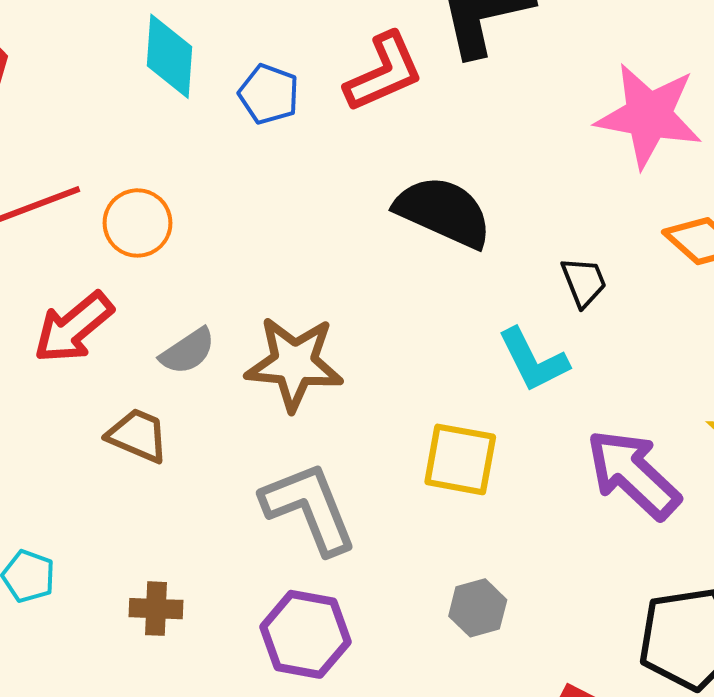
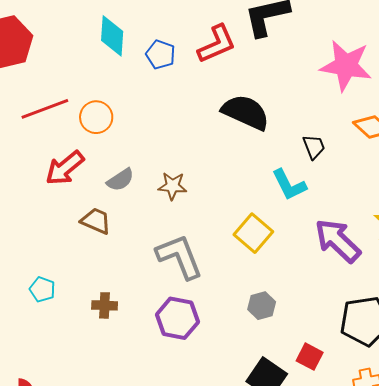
brown star: (294, 363) -> (172, 186), size x0.6
yellow square: (460, 459) -> (253, 233), turned 30

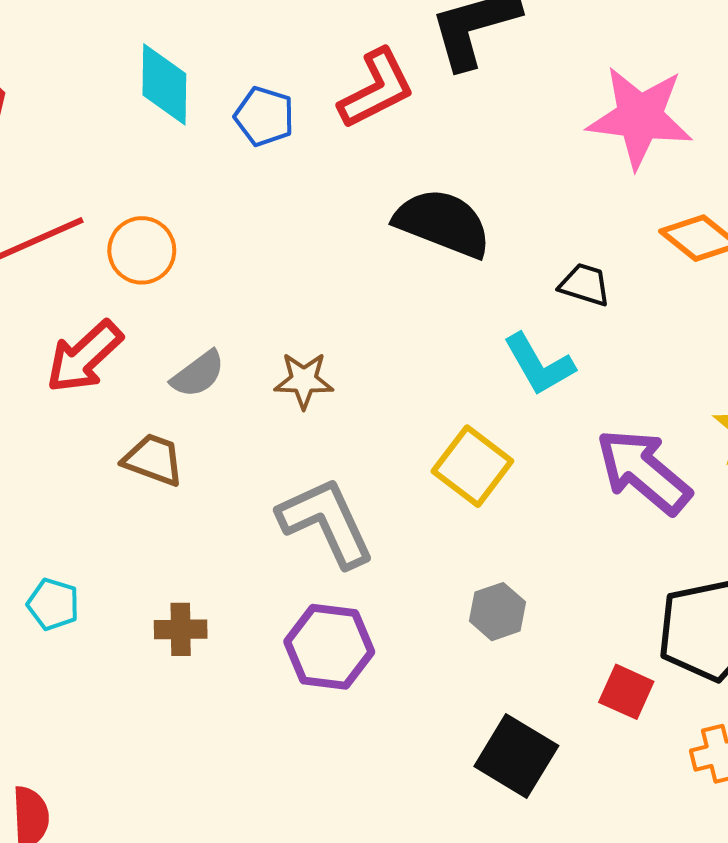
black trapezoid: (314, 147) -> (585, 285), turned -48
red square: (310, 357) -> (626, 692), moved

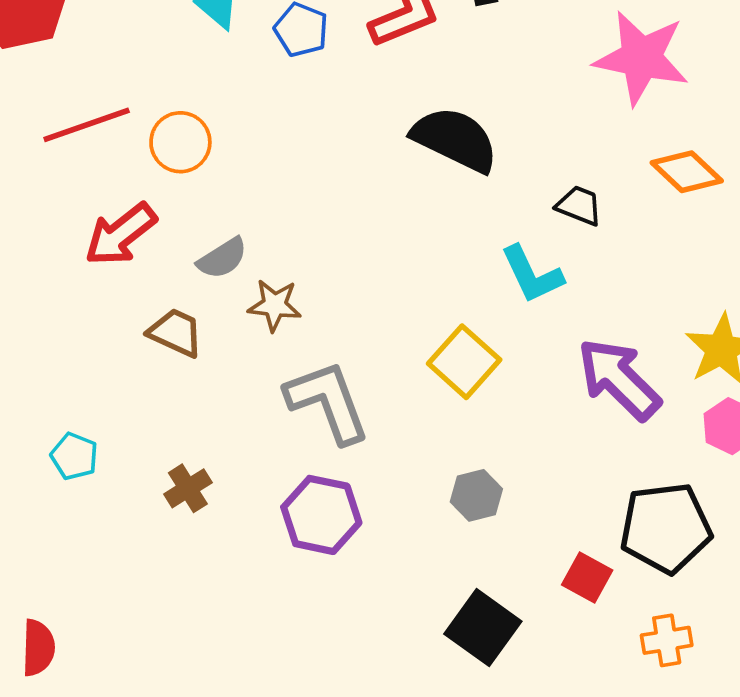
brown star: (304, 380) -> (275, 305), moved
brown cross: (181, 629) -> (188, 488), turned -36

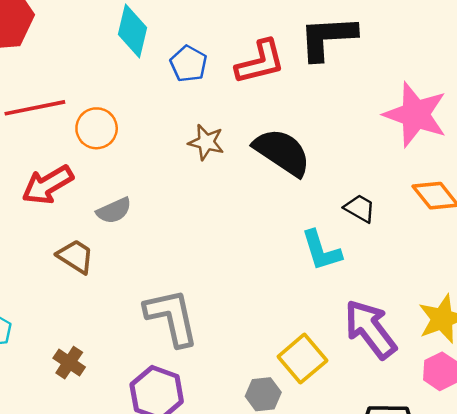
brown star: (275, 305) -> (206, 142), moved
yellow square: (464, 362) -> (302, 359), moved
brown cross: (188, 488) -> (69, 363), turned -32

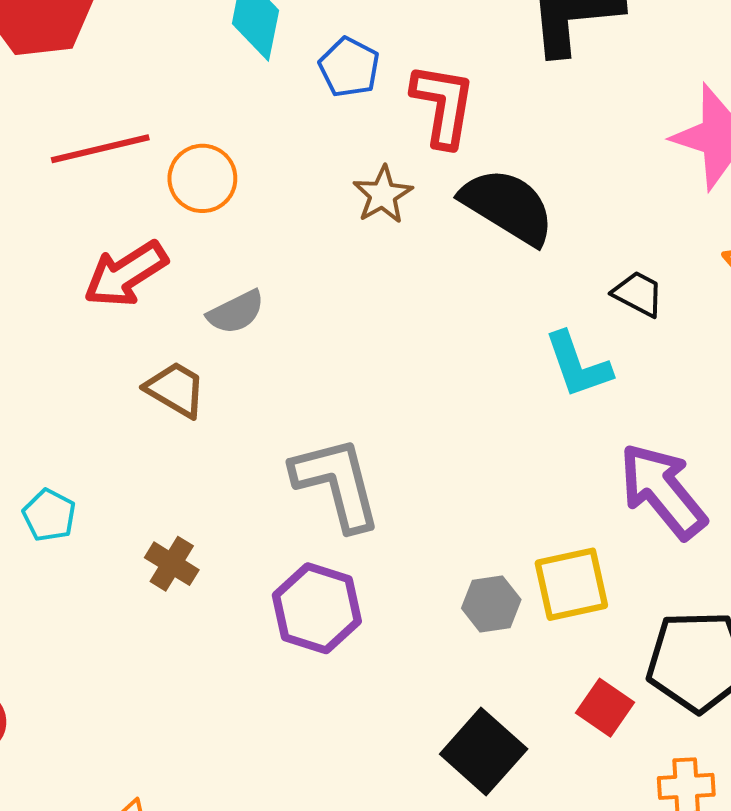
red L-shape: (260, 62) -> (443, 105), moved, turned -64
brown star: (206, 142) -> (383, 195), turned 30
yellow square: (302, 359) -> (571, 584), moved, turned 30

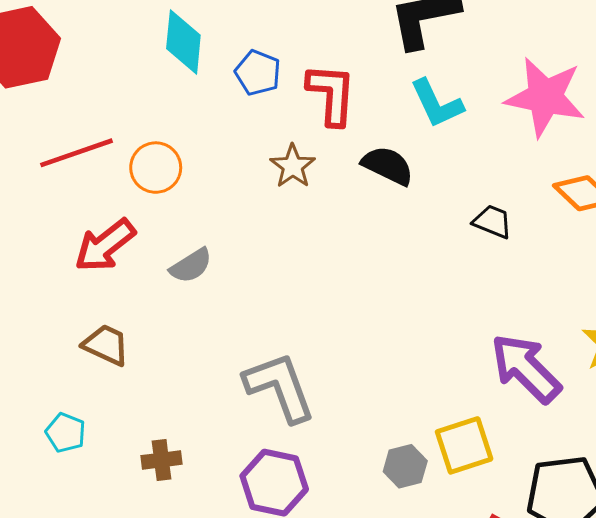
black semicircle: (508, 206) -> (388, 166), size x0.7
cyan L-shape: (578, 365) -> (437, 104), moved
brown trapezoid: (176, 389) -> (106, 345), moved
brown cross: (172, 564) -> (162, 460), turned -33

